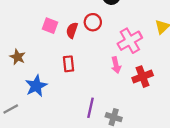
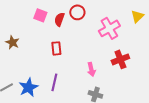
pink arrow: (116, 65) -> (91, 69), moved
blue star: (36, 86) -> (28, 87), moved
purple line: (91, 108) -> (54, 82), moved

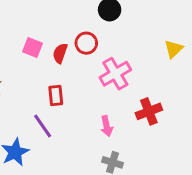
pink cross: (109, 28) -> (115, 74), moved
purple line: (54, 82) -> (43, 126), moved, turned -48

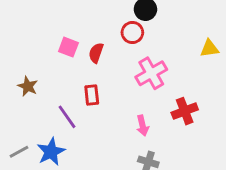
red circle: (86, 43) -> (132, 33), moved
yellow triangle: (174, 49) -> (209, 48), turned 36
purple line: (43, 126) -> (67, 117), moved

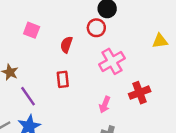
pink square: (68, 47) -> (32, 30), moved
purple line: (67, 117) -> (28, 96), moved
pink arrow: (143, 126) -> (105, 105), turned 35

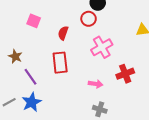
red rectangle: (63, 79) -> (60, 63), size x1.5
pink arrow: (105, 105) -> (96, 84), turned -104

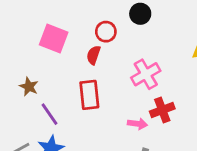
red circle: (89, 19) -> (106, 32), moved
pink square: (34, 21) -> (54, 39), size x1.5
red cross: (125, 74) -> (162, 110), moved

